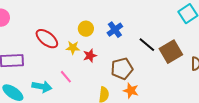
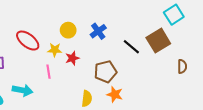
brown square: (171, 52) -> (158, 41), moved
pink line: (66, 77) -> (48, 72), moved, turned 32

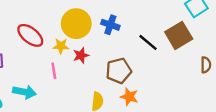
yellow circle: (68, 30) -> (76, 24), size x1.6
blue cross: (98, 31) -> (110, 25), turned -35

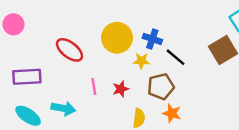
black line: (148, 42) -> (175, 57), moved
yellow star: (61, 46) -> (141, 61), moved
red star: (81, 55) -> (121, 89), moved

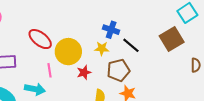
yellow circle: (117, 38) -> (68, 52), moved
pink line: (94, 86) -> (50, 70), moved

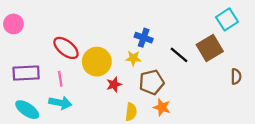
black line: (131, 45) -> (179, 55), moved
pink line: (50, 70) -> (60, 79), moved

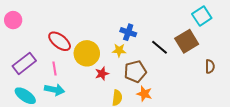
purple rectangle: (26, 73) -> (24, 63), turned -35

